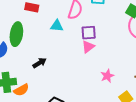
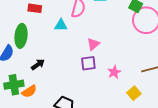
purple square: (89, 33) -> (88, 63), moved
black arrow: (40, 63) -> (38, 65), moved

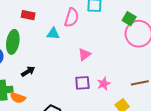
purple square: (88, 63) -> (82, 83), moved
orange semicircle: (29, 91) -> (18, 98), turned 49

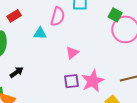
red rectangle: (28, 15) -> (14, 16), turned -40
pink star: (104, 84) -> (93, 81), size x1.6

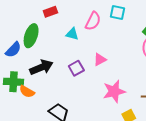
black arrow: (17, 72) -> (41, 67), size x1.6
purple square: (72, 81) -> (76, 68), moved, turned -35

